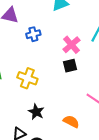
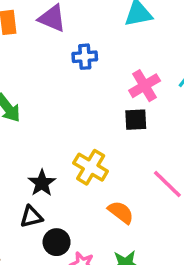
yellow cross: (27, 78) -> (91, 167), moved
black star: (36, 112) -> (42, 183), moved

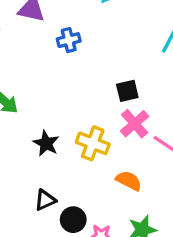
pink cross: (145, 86) -> (135, 124), moved
black star: (42, 183) -> (46, 143), moved

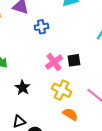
pink cross: (135, 124) -> (54, 62), moved
yellow cross: (93, 143) -> (62, 90), moved

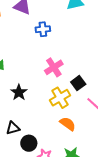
black square: (74, 60) -> (78, 83), moved, turned -32
yellow cross: (62, 90) -> (60, 98), turned 30

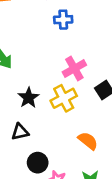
yellow cross: (60, 98) -> (64, 98), moved
black triangle: (13, 128) -> (20, 132), moved

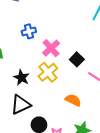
blue cross: (63, 20) -> (29, 31), moved
black triangle: (20, 132) -> (21, 105), size x1.5

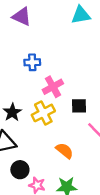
black square: (77, 59) -> (79, 106), turned 32

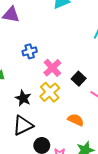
black square: (79, 106) -> (79, 79), turned -32

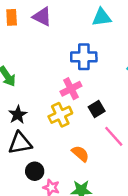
blue cross: (30, 51) -> (84, 57), moved, size x1.5
black star: (23, 98) -> (18, 115), moved

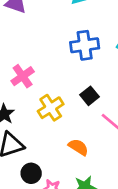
blue cross: (84, 57) -> (85, 45), moved
pink cross: (71, 89) -> (23, 76), moved

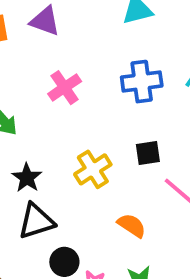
pink cross: (23, 76) -> (65, 88), moved
black square: (89, 96) -> (148, 153), turned 30

